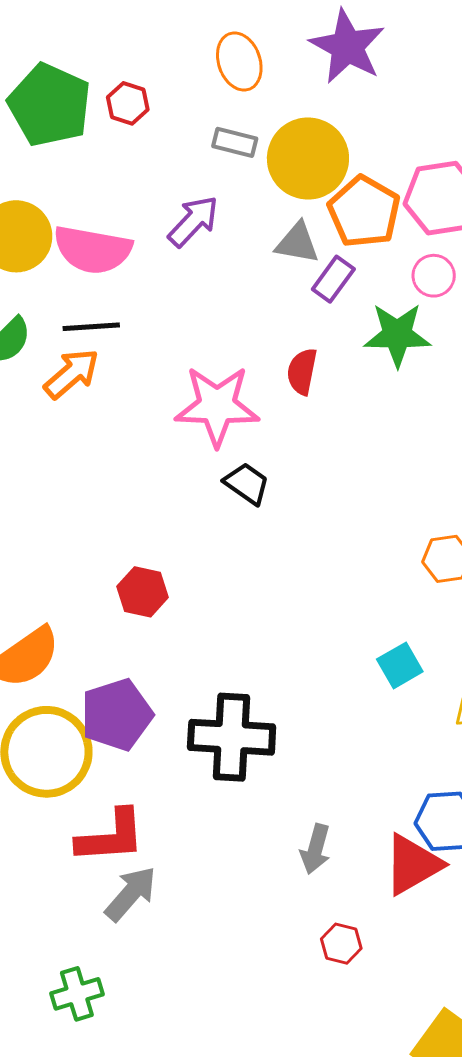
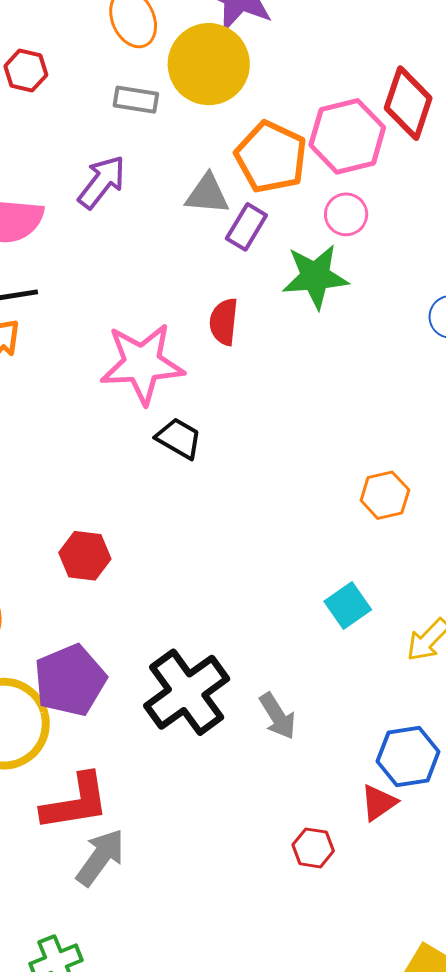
yellow circle: (308, 159) -> (209, 64), moved
black cross: (232, 737) -> (187, 692), turned -34
gray arrow: (315, 849) -> (278, 716), moved, turned -42
red triangle: (413, 864) -> (379, 803), size x0.6
red hexagon: (341, 944) -> (313, 848), moved

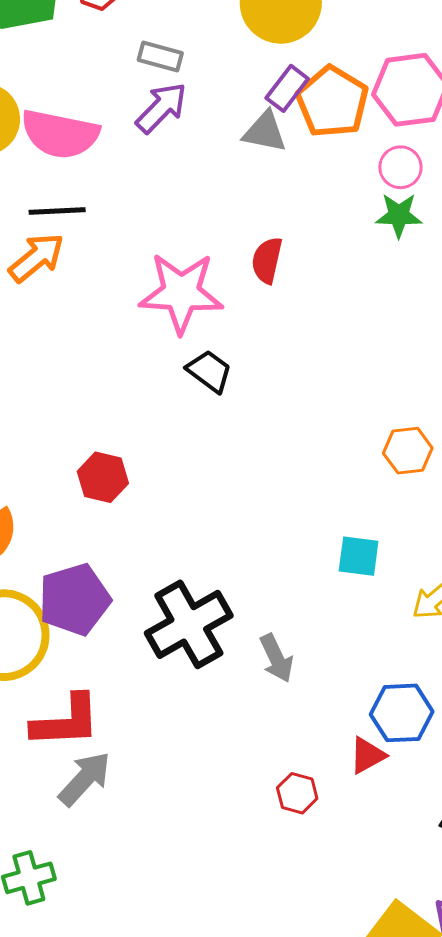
gray rectangle: (136, 100) -> (160, 56), moved
purple rectangle: (246, 227) -> (287, 88), moved
green star: (315, 277) -> (399, 215), moved, size x0.7
cyan square: (348, 606) -> (359, 556), turned 36

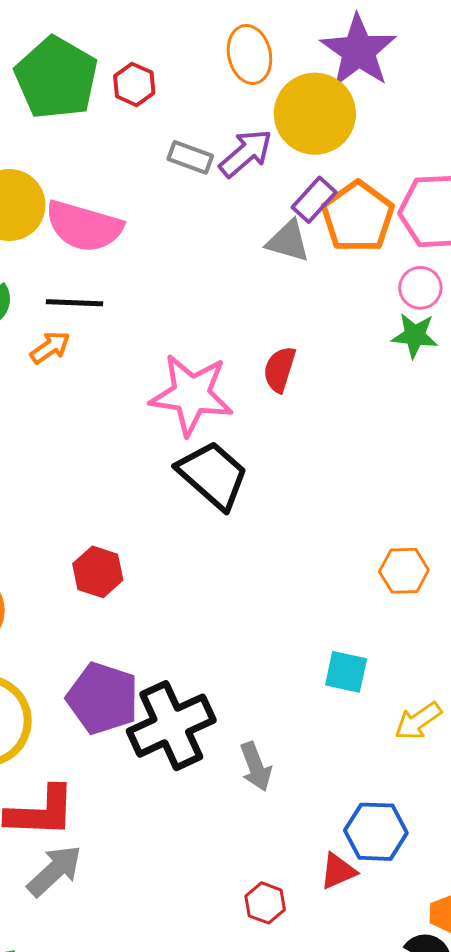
purple arrow: (161, 108) -> (246, 153), moved
orange arrow: (36, 258) -> (50, 347), size x0.7
black trapezoid: (209, 371) -> (213, 475), size x1.6
purple pentagon: (74, 600) -> (103, 698), moved, turned 30

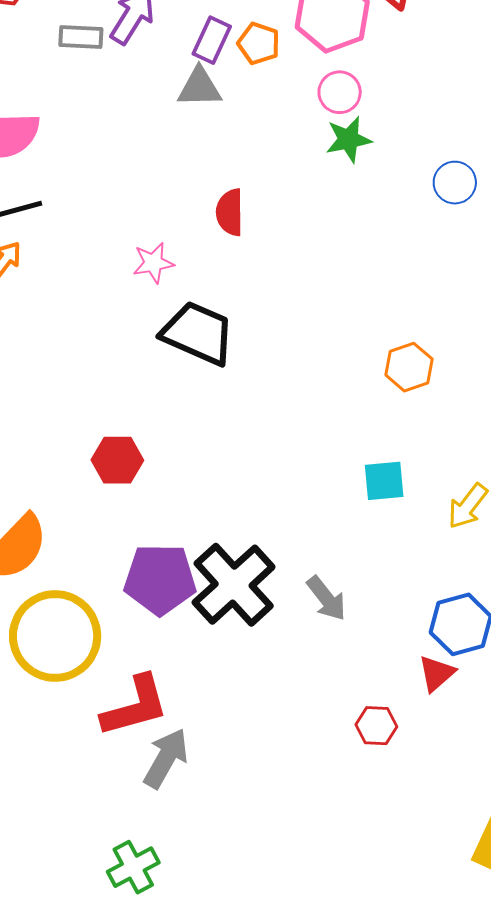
orange pentagon: (358, 217) -> (259, 43), size x0.6
pink star: (191, 395) -> (153, 263), size x0.5

